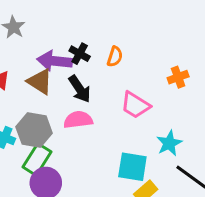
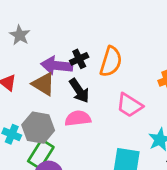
black cross: (80, 54) -> (79, 59), turned 36
orange semicircle: (115, 57) -> (111, 62), size x1.6

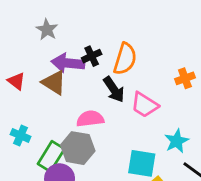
gray star: (20, 35) -> (47, 30), moved
black arrow: (79, 91) -> (114, 89), moved
gray hexagon: (38, 128) -> (78, 148), moved

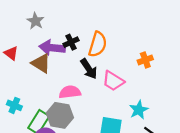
red triangle: (16, 81) -> (11, 53), moved

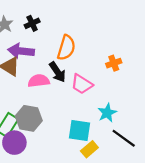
black cross: (71, 42) -> (32, 23), moved
pink semicircle: (70, 92) -> (39, 81), moved

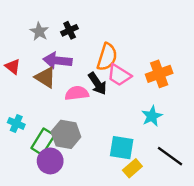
orange cross: (114, 63) -> (159, 74), size x1.5
pink trapezoid: (82, 84) -> (119, 75), moved
cyan star: (107, 113) -> (152, 116), moved

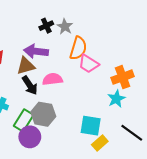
gray star: (39, 31) -> (65, 27), moved
orange cross: (159, 74) -> (123, 77), moved
brown triangle: (45, 77) -> (26, 66), turned -48
black arrow: (97, 84) -> (30, 85), moved

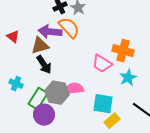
orange semicircle: (78, 48) -> (69, 28), moved, turned -60
pink trapezoid: (89, 64) -> (102, 64), moved
orange cross: (123, 77) -> (123, 51), moved, turned 35
pink semicircle: (52, 79) -> (74, 89), moved

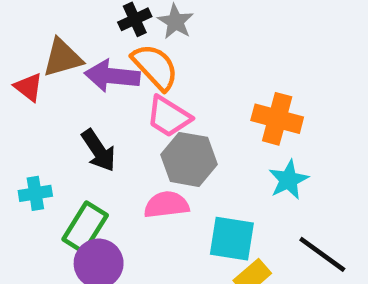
brown triangle: (40, 46) -> (62, 58), moved
pink trapezoid: (102, 64) -> (169, 117), moved
cyan cross: (16, 84) -> (35, 193), turned -32
gray hexagon: (57, 93) -> (189, 159), moved

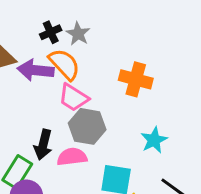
orange cross: (277, 119) -> (136, 79), moved
black arrow: (99, 150) -> (43, 145), moved, turned 48

